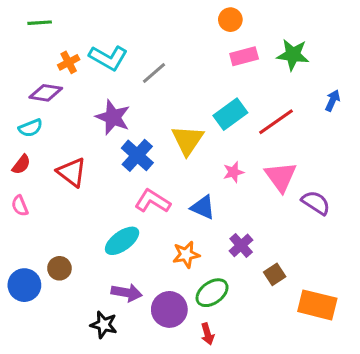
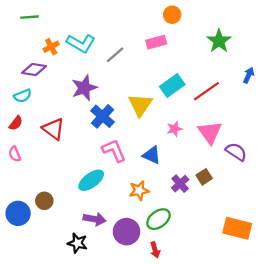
green star: (293, 55) -> (219, 41), turned 30
pink rectangle: (244, 56) -> (156, 42), moved
purple star: (113, 117) -> (84, 88), turned 30
pink L-shape: (153, 201) -> (114, 151), turned 35
brown square: (275, 274) -> (204, 177), moved

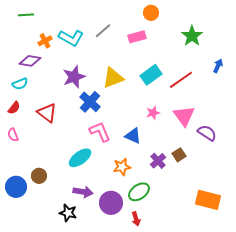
gray line: (115, 55) -> (103, 31), moved
yellow triangle: (140, 105) -> (113, 78), moved, turned 35

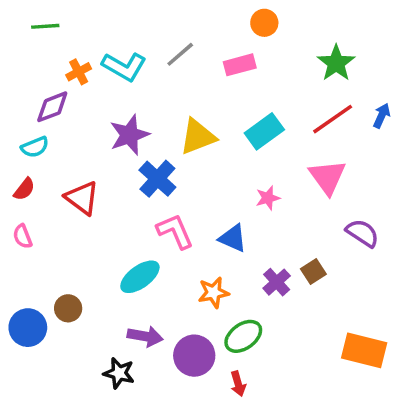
purple diamond: (30, 61) -> (52, 107), turned -30
red line: (181, 80) -> (333, 119), moved
pink triangle: (184, 116) -> (327, 177), moved

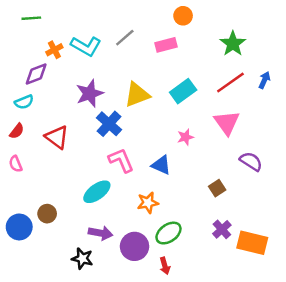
purple cross: (277, 282) -> (222, 229), moved

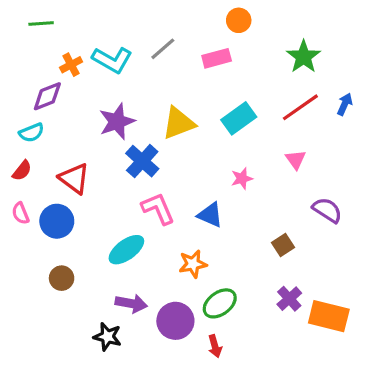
pink triangle: (227, 123) -> (296, 160), size x0.6
blue circle: (19, 227) -> (57, 221), moved

